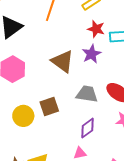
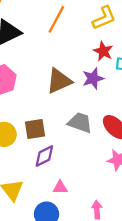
brown triangle: (63, 61) -> (59, 81), turned 50
purple diamond: (87, 128) -> (44, 156), moved

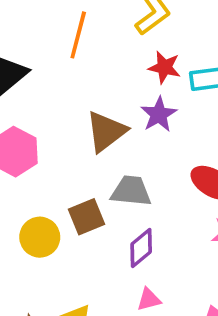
gray trapezoid: (80, 123) -> (131, 191), moved
purple diamond: (44, 156) -> (141, 248), moved

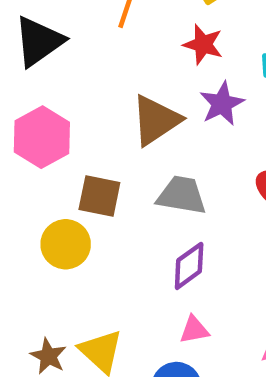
red star: (164, 67) -> (203, 44), moved
brown square: (87, 217) -> (99, 196), moved, turned 30

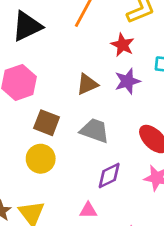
brown triangle: (156, 120) -> (87, 84), size x0.7
yellow circle: (66, 244) -> (41, 159), moved
purple diamond: (189, 266) -> (109, 176), moved

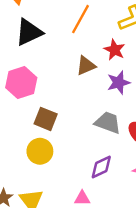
brown triangle: (87, 84) -> (86, 66), moved
gray trapezoid: (95, 131) -> (108, 123), moved

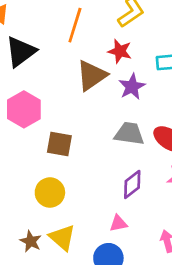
brown triangle: (86, 66) -> (92, 76), size x1.4
yellow circle: (40, 151) -> (50, 193), moved

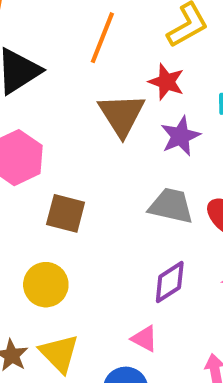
brown triangle: (92, 76) -> (122, 115), turned -32
pink triangle: (118, 223) -> (144, 339), turned 36

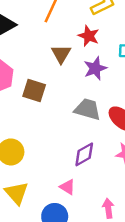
brown triangle: (122, 115) -> (61, 54), size x0.7
brown square: (66, 213) -> (34, 91), moved

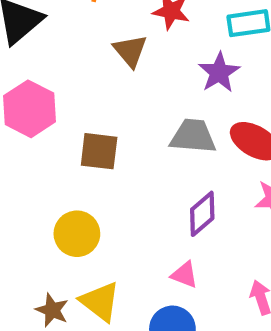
purple star: (95, 68) -> (219, 72), moved
brown square: (34, 91) -> (99, 151), moved

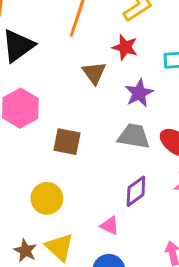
purple star: (219, 72) -> (139, 93), moved
pink triangle: (184, 275) -> (110, 226), moved

